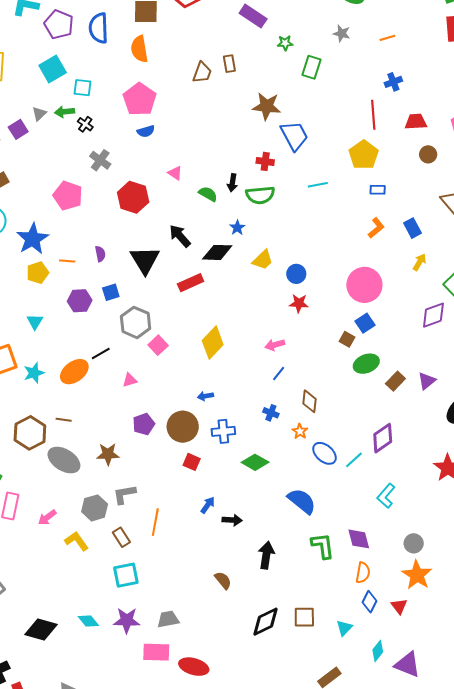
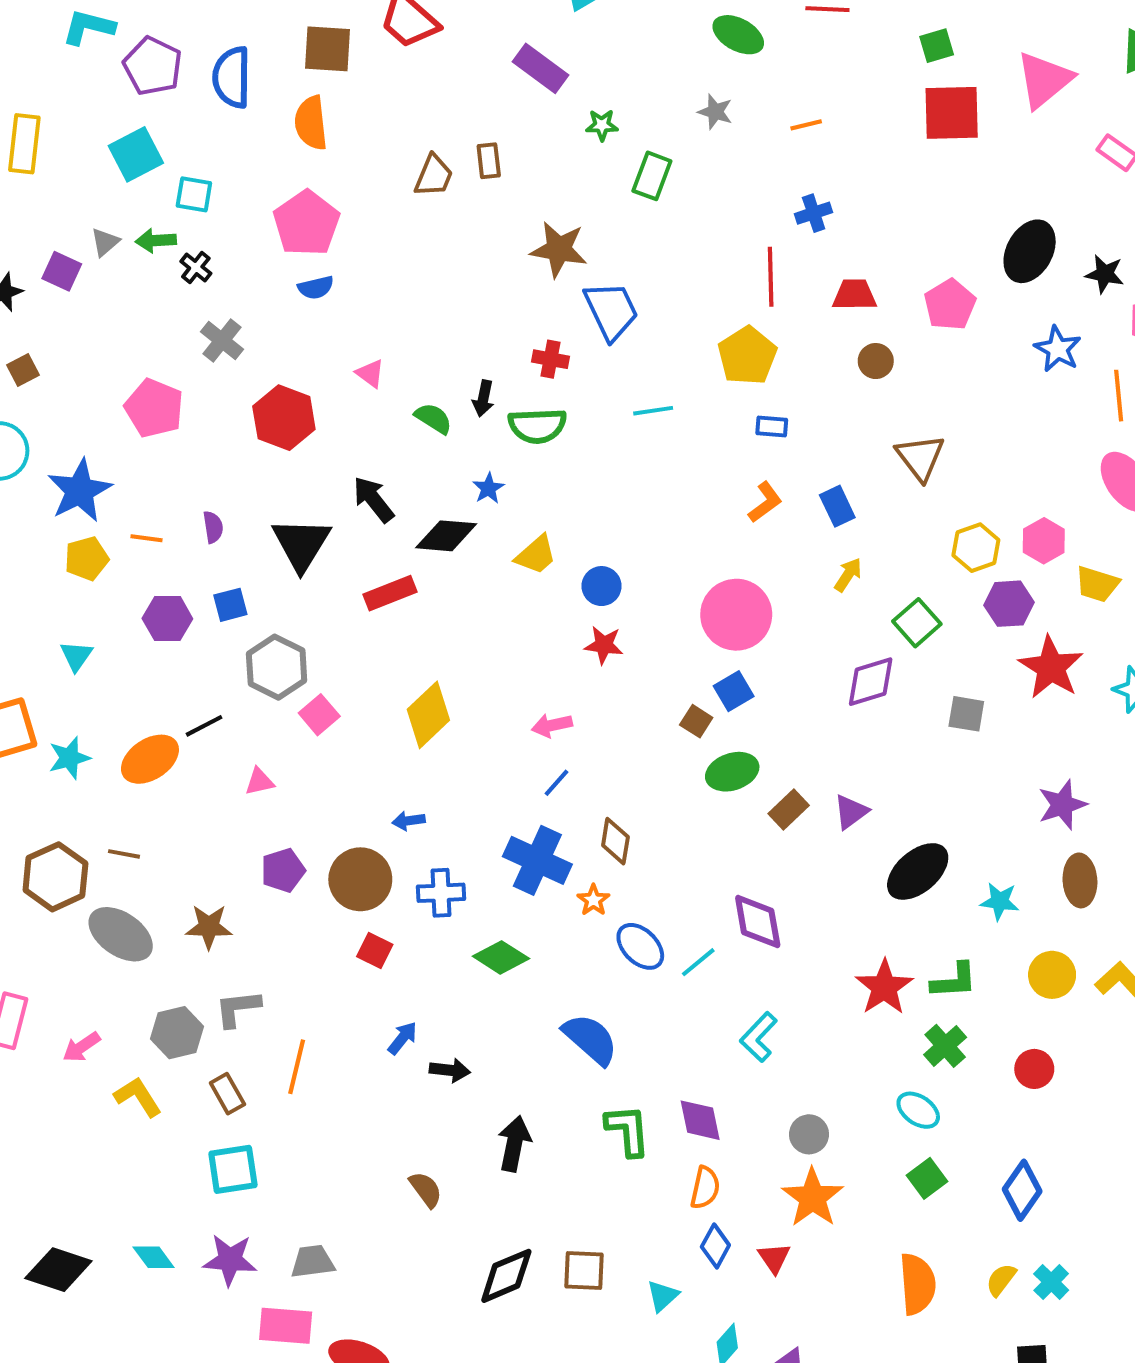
purple square: (18, 129) -> (62, 271), turned -36
blue cross: (271, 413) -> (537, 860), size x2.0
purple diamond: (383, 438) -> (758, 922), turned -68

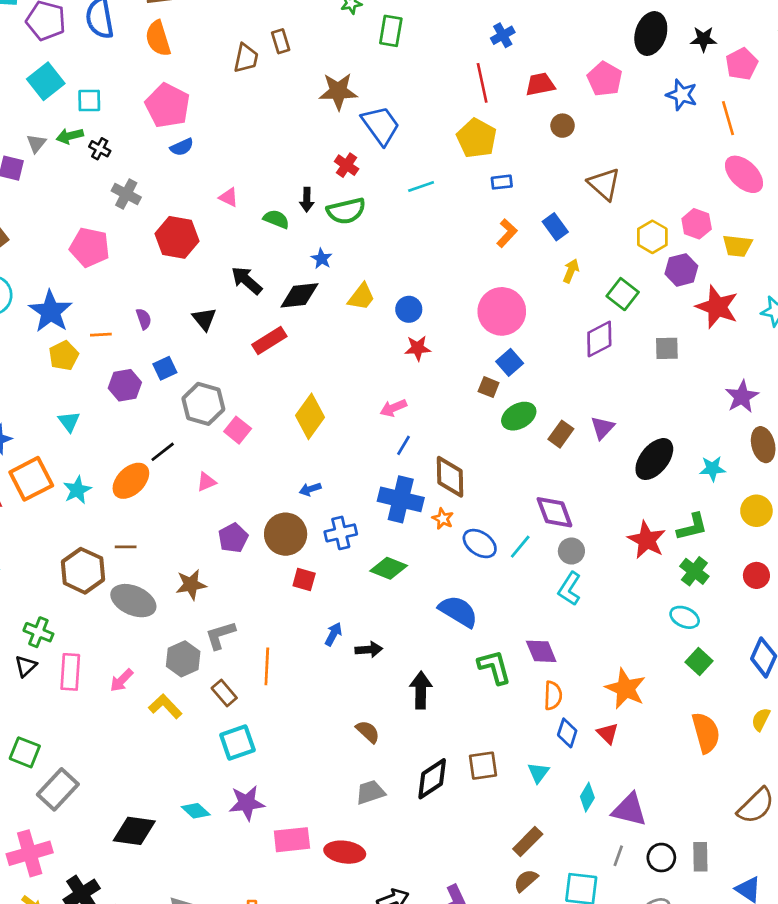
red cross: (551, 359) -> (347, 165), turned 35
black triangle: (301, 544) -> (204, 319), size x0.6
brown diamond: (615, 841) -> (450, 477), size x1.4
gray circle: (809, 1134) -> (571, 551), moved
gray trapezoid: (313, 1262) -> (370, 792), moved

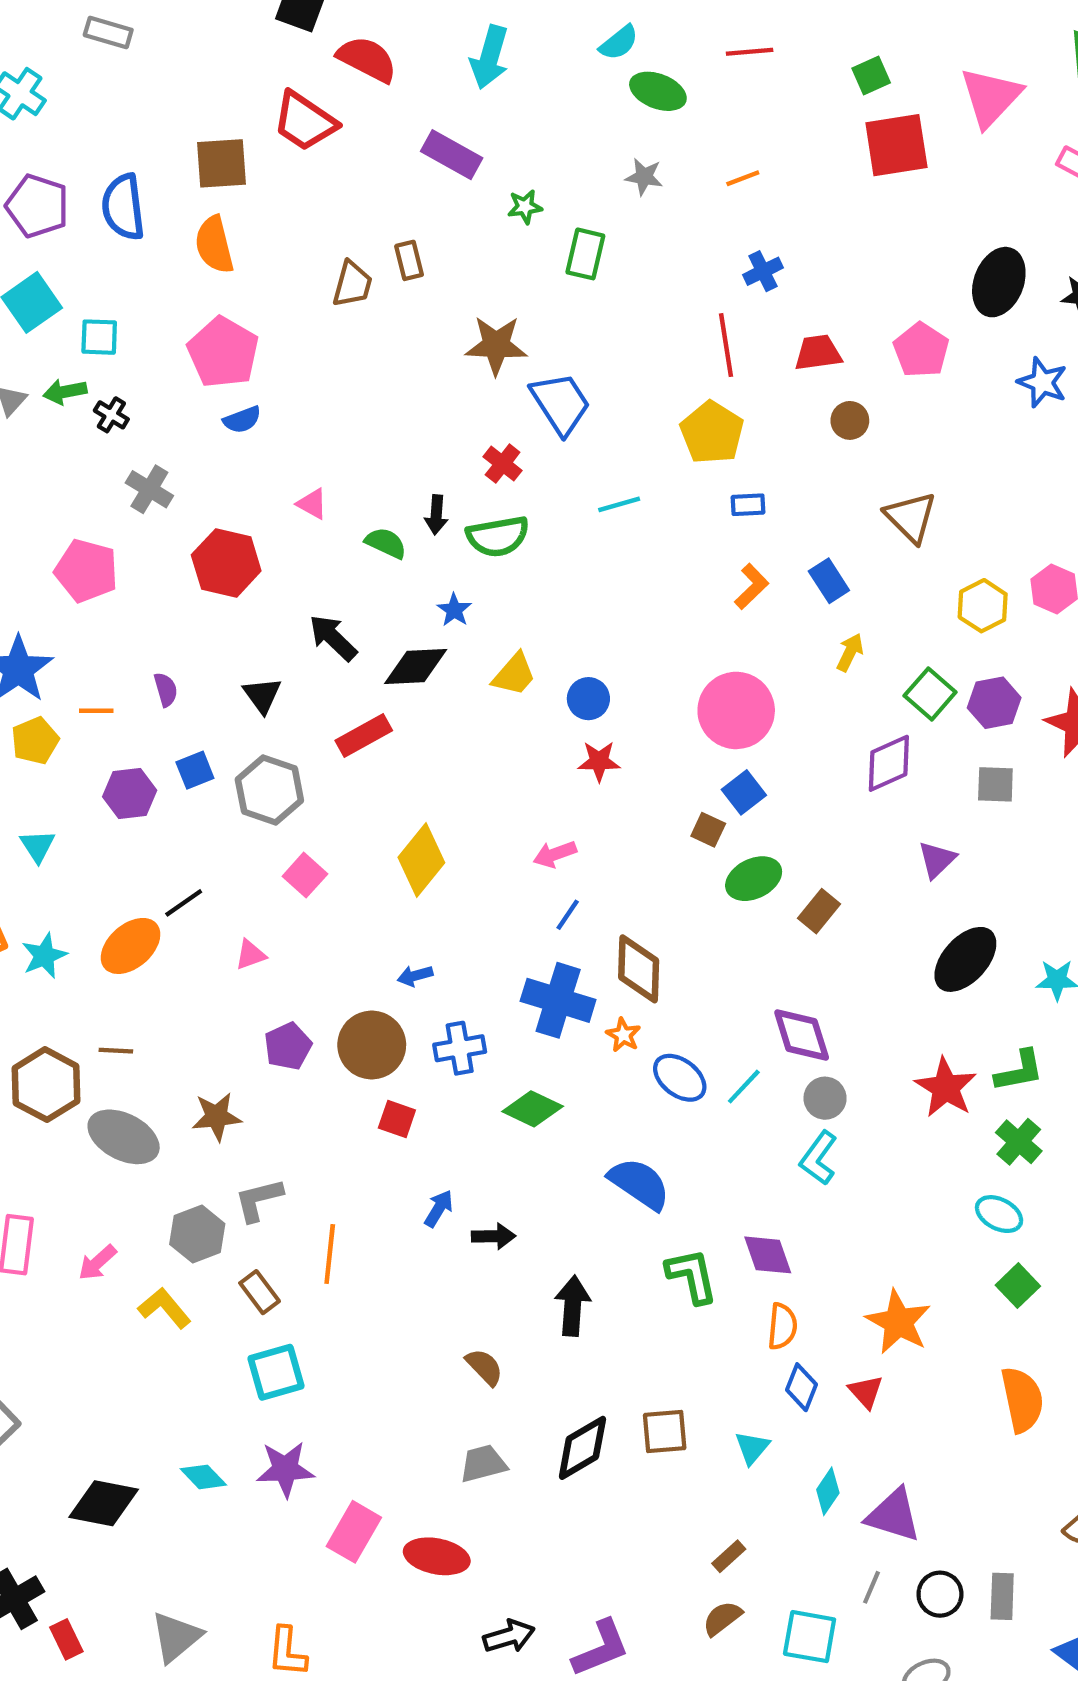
purple hexagon: (681, 270) -> (994, 703), moved
gray hexagon: (203, 404) -> (269, 790), moved
purple triangle: (603, 428) -> (937, 860), moved
pink rectangle: (292, 840) -> (354, 1532), turned -57
brown rectangle: (528, 841) -> (729, 1556), size x0.7

